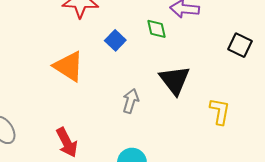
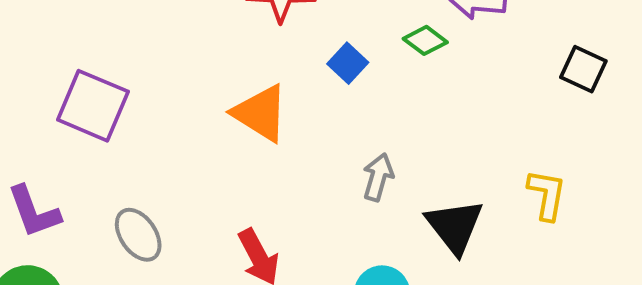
green diamond: (156, 29) -> (425, 40), turned -40
black triangle: (175, 80) -> (455, 226), moved

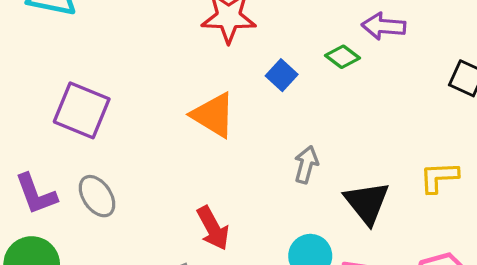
yellow L-shape: (547, 195) -> (439, 177), turned -102
gray ellipse: (138, 235) -> (97, 196), moved

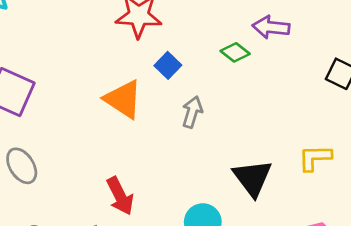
blue square: (282, 75) -> (168, 65), moved
gray arrow: (306, 165) -> (192, 112), moved

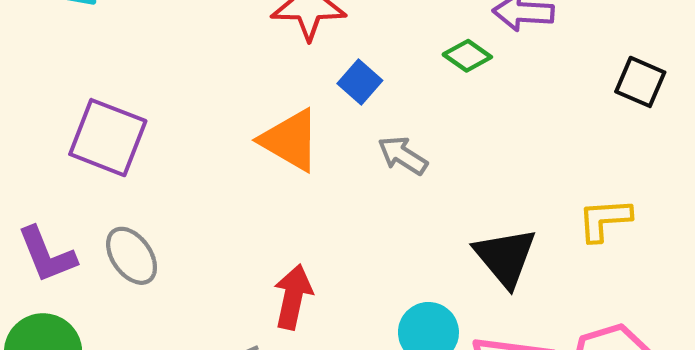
gray arrow: (192, 112) -> (403, 155), turned -72
red arrow: (120, 196) -> (293, 297), turned -138

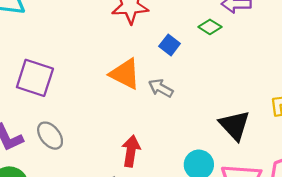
blue square: (360, 82) -> (170, 45), moved
gray arrow: (403, 155) -> (161, 88), moved

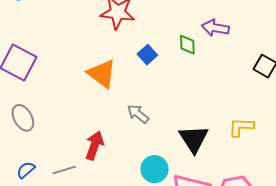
green diamond: (210, 27) -> (187, 45), turned 45
gray arrow: (161, 88) -> (138, 114), moved

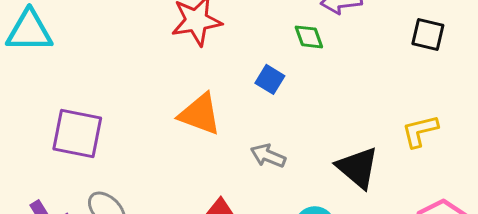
blue square: (147, 55) -> (270, 79), moved

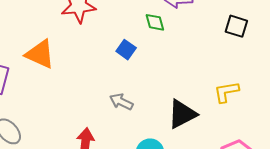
orange triangle: (200, 114) -> (40, 54), moved
black triangle: (358, 168) -> (182, 114), turned 48

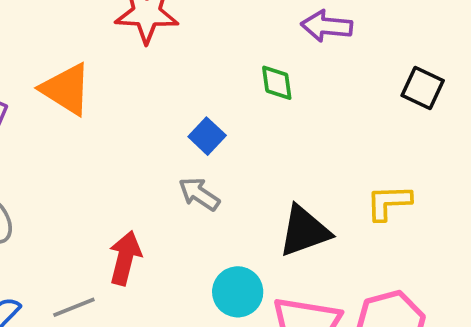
green diamond: (155, 22) -> (277, 83), moved
blue square: (126, 50) -> (207, 136), moved

